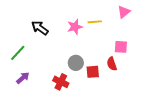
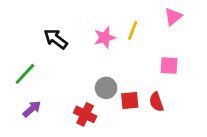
yellow line: (95, 22) -> (133, 31), turned -64
red semicircle: (112, 64) -> (156, 102), moved

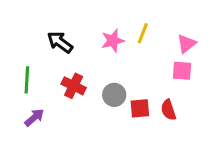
pink triangle: (173, 17) -> (186, 44), moved
green line: (25, 74) -> (27, 80), turned -40
red cross: (85, 114) -> (74, 86), moved

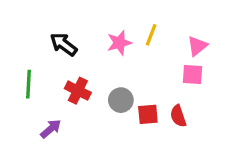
purple arrow: (34, 117) -> (51, 129), moved

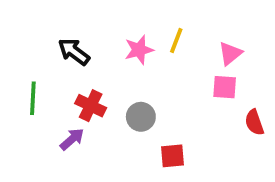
red square: (148, 114) -> (172, 156), moved
red semicircle: (178, 116) -> (254, 122), moved
purple arrow: (51, 129) -> (72, 139), moved

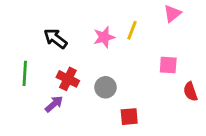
pink triangle: (230, 54) -> (172, 14), moved

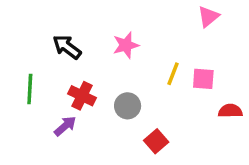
yellow line: (132, 30) -> (173, 74), moved
red semicircle: (190, 91) -> (230, 111), turned 108
red square: (129, 117) -> (156, 141), turned -36

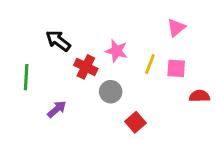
pink triangle: (208, 17) -> (176, 28), moved
pink star: (126, 45) -> (116, 51), moved, turned 30
red cross: (82, 96) -> (86, 67), moved

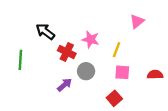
pink square: (176, 68) -> (122, 72), moved
purple arrow: (57, 109) -> (65, 85), moved
red square: (135, 122) -> (114, 98), moved

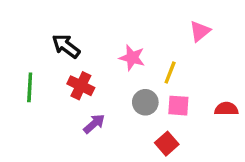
red cross: (67, 52) -> (81, 86), moved
gray circle: (86, 71) -> (145, 102), moved

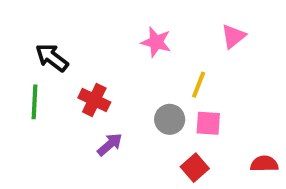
black arrow: (66, 46) -> (52, 58), moved
pink star: (132, 58) -> (156, 42), moved
red semicircle: (226, 109) -> (264, 164), moved

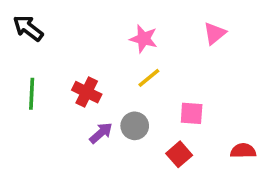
black arrow: (52, 58) -> (28, 28), moved
yellow line: (199, 85) -> (149, 78), moved, turned 30
gray circle: (170, 119) -> (135, 126), moved

